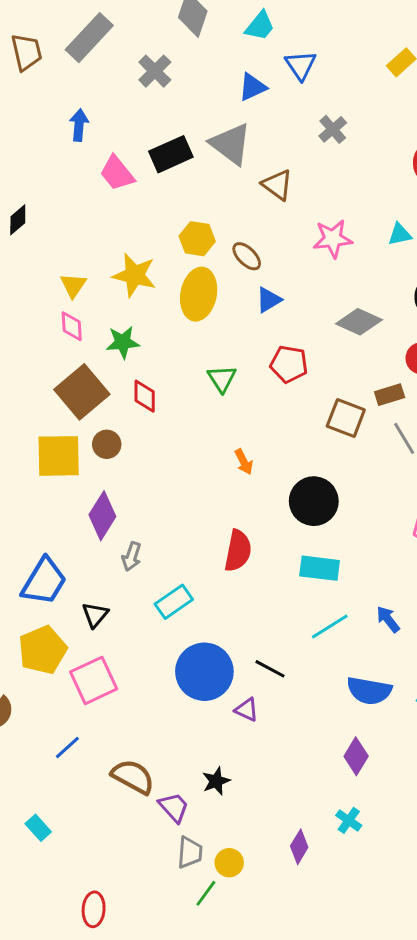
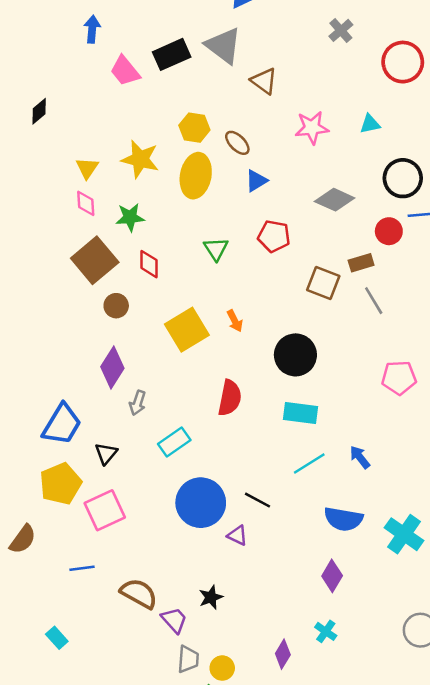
gray cross: (333, 129) -> (341, 30), moved
yellow square: (59, 456) -> (187, 330), moved, turned -30
blue line: (67, 748) -> (82, 568), turned 35

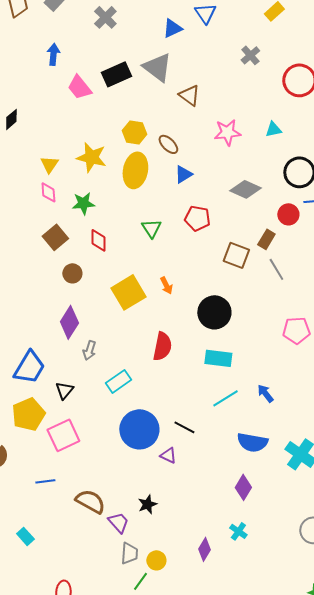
brown square: (95, 260) -> (55, 237), size x0.7
brown rectangle: (361, 263) -> (266, 239), turned -42

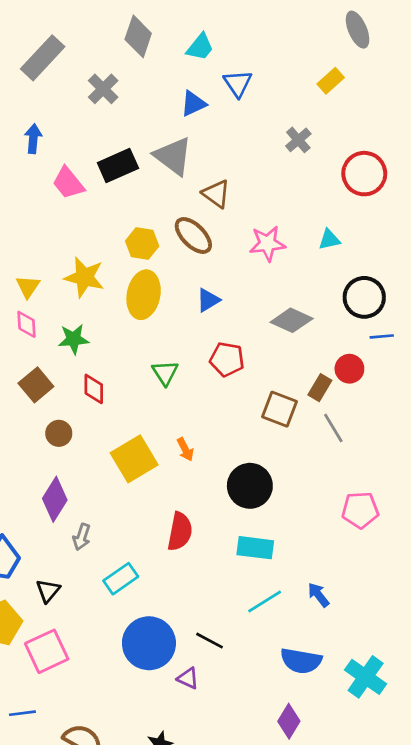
brown ellipse: (168, 144) -> (193, 235), moved, size x1.4
red circle: (288, 214) -> (349, 369), moved

